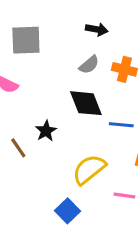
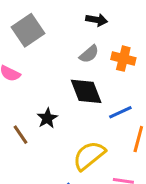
gray square: (26, 40) -> (28, 30), turned -32
blue line: (121, 125) -> (120, 112), turned -30

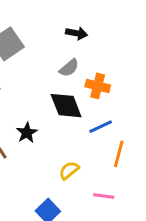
orange cross: (123, 59) -> (98, 86), moved
yellow semicircle: (89, 155) -> (69, 170), size x0.6

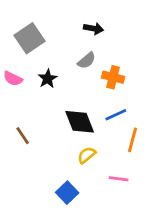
black diamond: (66, 106) -> (80, 122), moved
black star: (27, 133) -> (48, 79), moved

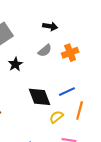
orange cross: (113, 77) -> (70, 53), moved, turned -35
yellow semicircle: (87, 155) -> (56, 117), moved

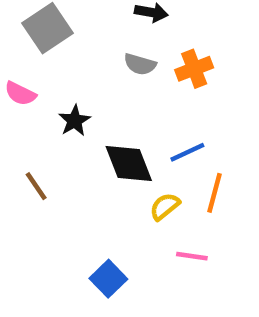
gray semicircle: (45, 51) -> (140, 64), turned 56
black star: (15, 64) -> (75, 121), moved

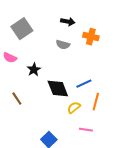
orange cross: (194, 69) -> (91, 37), moved, turned 35

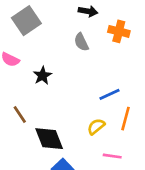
gray semicircle: (63, 45) -> (81, 42), turned 48
black diamond: (58, 89) -> (49, 139), moved

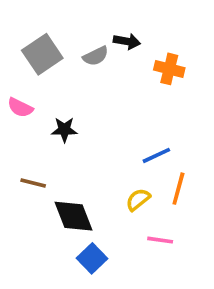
gray semicircle: (81, 42) -> (96, 56), moved, turned -90
black star: (42, 76) -> (64, 130), turned 30
brown line: (20, 114) -> (33, 183), turned -42

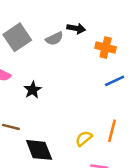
black star: (64, 130) -> (33, 90), turned -30
blue line: (156, 155) -> (115, 81), moved

